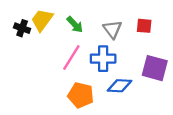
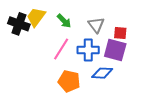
red square: (144, 26) -> (120, 33), moved
black cross: (22, 28) -> (19, 24), size x1.5
purple square: (155, 68) -> (115, 50), moved

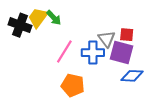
green arrow: (64, 21) -> (54, 18), moved
gray triangle: (96, 25) -> (107, 39), moved
blue diamond: (102, 73) -> (132, 76), moved

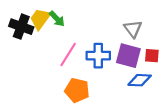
red square: (127, 35) -> (152, 56), moved
gray triangle: (107, 39) -> (133, 29), moved

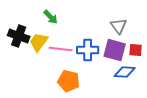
yellow trapezoid: (40, 19) -> (39, 42), moved
black cross: (21, 27) -> (19, 36), moved
pink line: (68, 54) -> (61, 49), turned 65

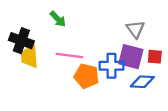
yellow trapezoid: (39, 42) -> (29, 57), moved, turned -40
blue cross: (88, 50) -> (112, 66), moved
orange pentagon: (69, 81) -> (86, 76), moved

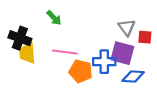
red square: (155, 57) -> (145, 37), moved

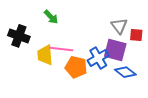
yellow trapezoid: (27, 53) -> (45, 55), moved
blue cross: (104, 62) -> (98, 58), turned -30
blue diamond: (133, 77) -> (125, 72), turned 35

